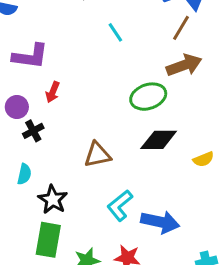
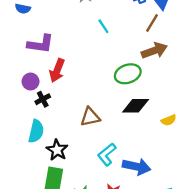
red arrow: (53, 92) -> (57, 70), size x1.5
cyan semicircle: (24, 174) -> (36, 131), size x1.5

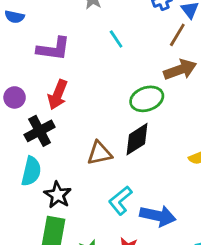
purple L-shape: (40, 44) -> (53, 49), moved
purple circle: (31, 82) -> (15, 97), moved
black cross: (43, 99) -> (40, 131), size x1.5
black diamond: (135, 106) -> (137, 139), moved, turned -32

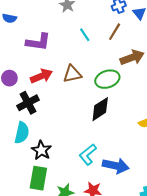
brown line: (177, 35) -> (115, 32), moved
red arrow: (58, 95) -> (41, 76), turned -135
brown triangle: (99, 153) -> (72, 74), moved

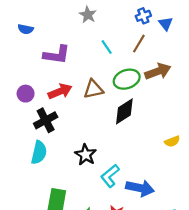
green ellipse: (107, 79) -> (127, 79), moved
black diamond: (100, 109) -> (124, 111), moved
black star: (41, 150) -> (86, 155), moved

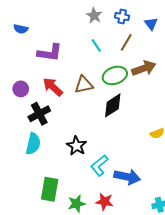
gray star: (88, 15) -> (94, 16), moved
blue cross: (143, 16) -> (122, 17), moved, turned 32
red arrow: (60, 91) -> (53, 87), turned -115

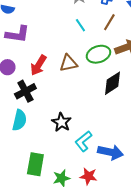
purple L-shape: (50, 53) -> (17, 34), moved
red arrow: (53, 87) -> (38, 65), turned -100
black diamond: (113, 105) -> (112, 83), moved

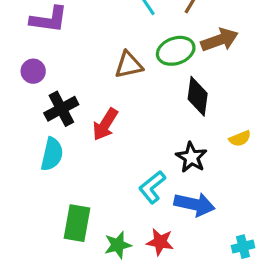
red arrow: (38, 65) -> (105, 124), moved
black diamond: (112, 83) -> (198, 96), turned -50
black star: (61, 122) -> (191, 157), moved

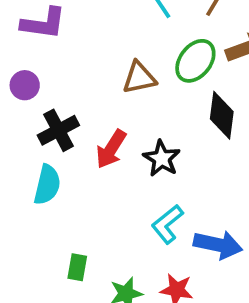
green ellipse: (176, 51) -> (195, 61), turned -33
black star: (191, 157) -> (162, 158), moved
green rectangle: (77, 223) -> (77, 267), size x0.6

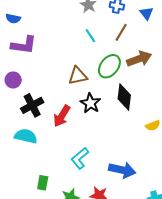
black star: (162, 158) -> (90, 103), moved
cyan semicircle: (47, 185) -> (26, 136), turned -90
cyan L-shape: (167, 224) -> (80, 158), moved

